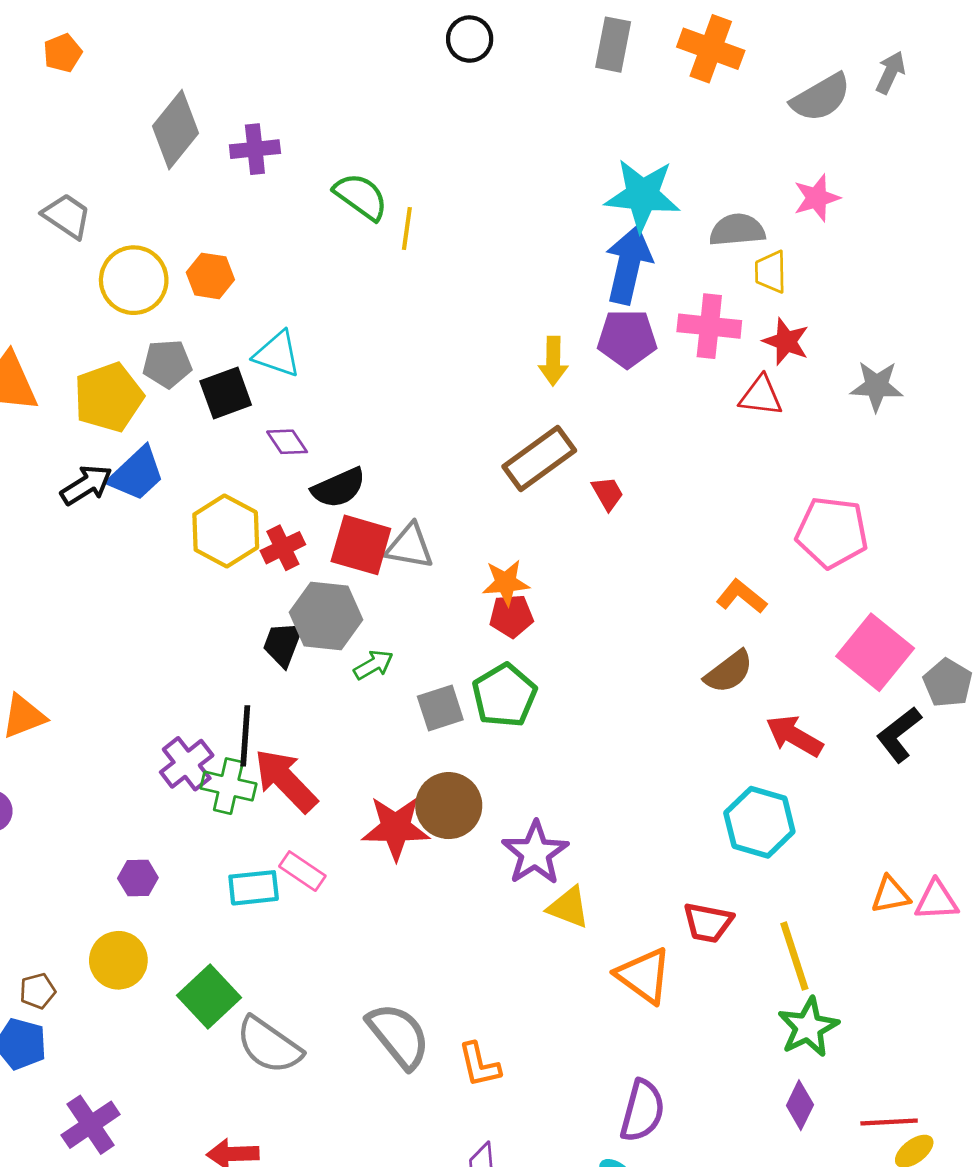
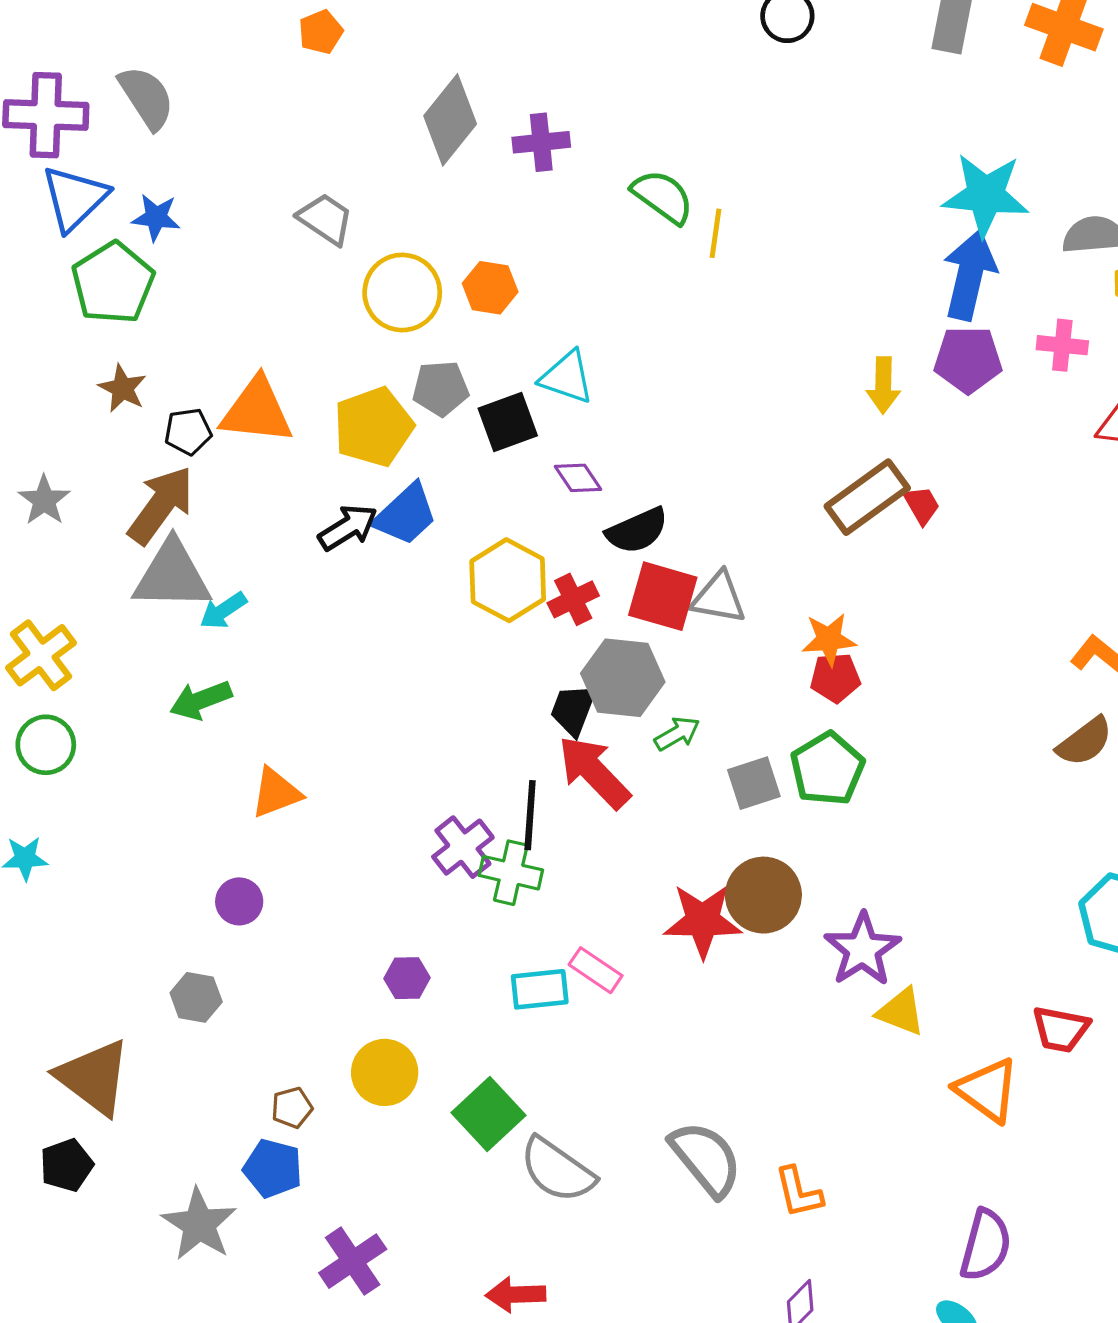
pink cross: (709, 326) -> (1062, 345), size x0.7
red trapezoid: (608, 493) -> (922, 505), moved
red arrow: (286, 780) -> (594, 772), moved

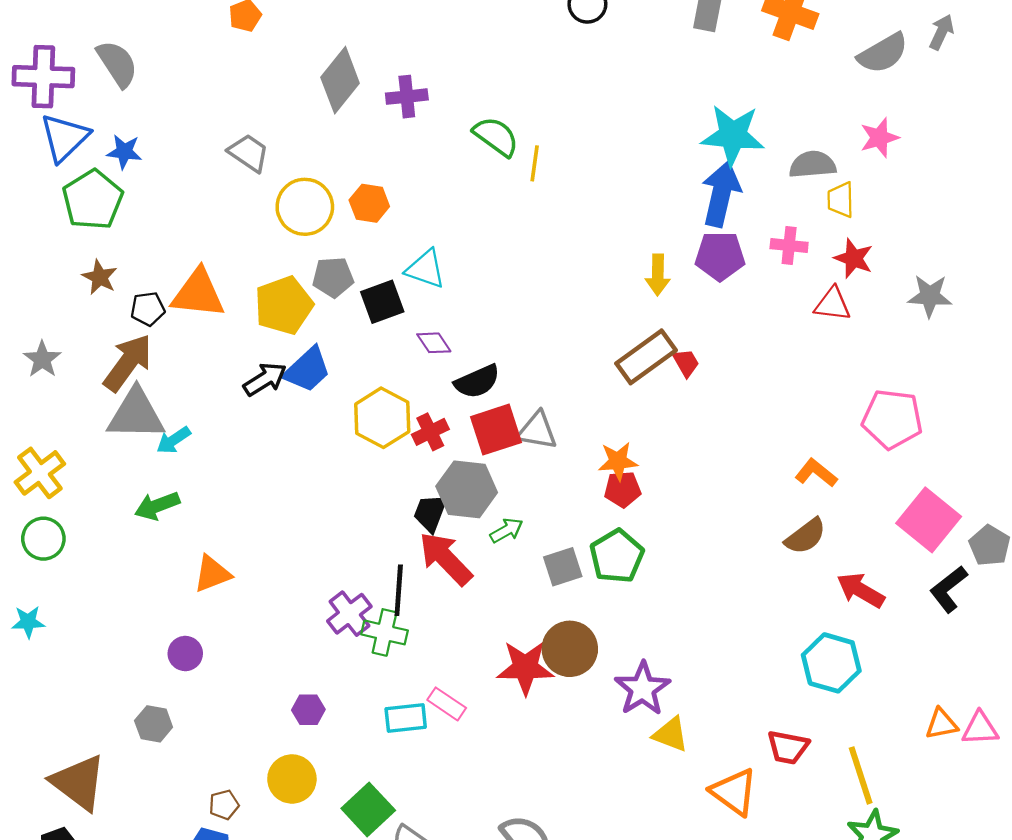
red square: (663, 596) -> (496, 430), turned -34

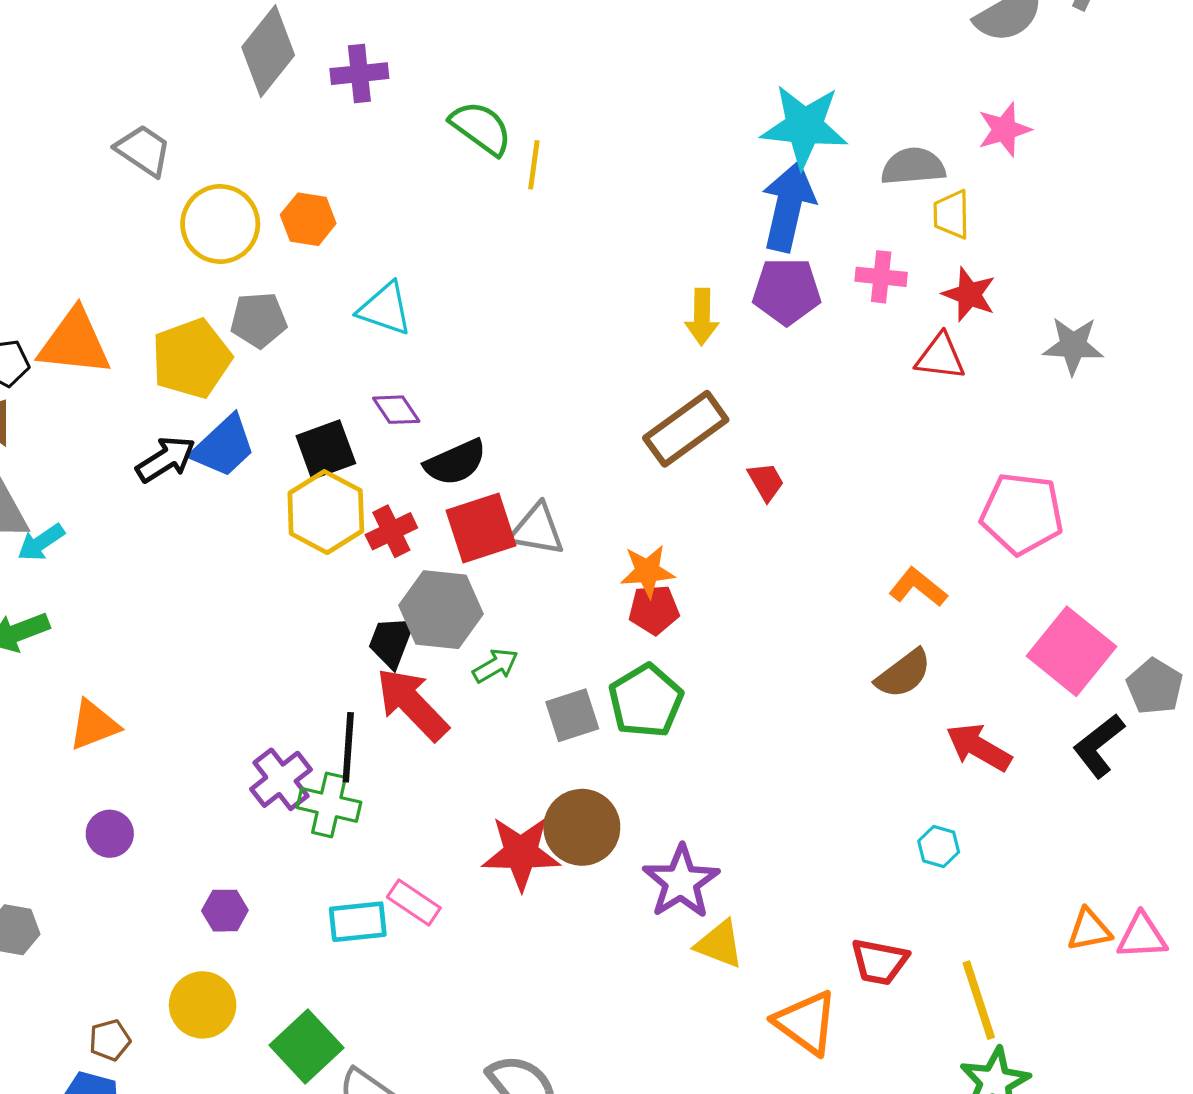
black square: (382, 302) -> (326, 450), moved
red trapezoid: (686, 363) -> (766, 482), moved
purple circle: (185, 654) -> (110, 834), moved
cyan hexagon: (831, 663) -> (939, 847), size x0.5

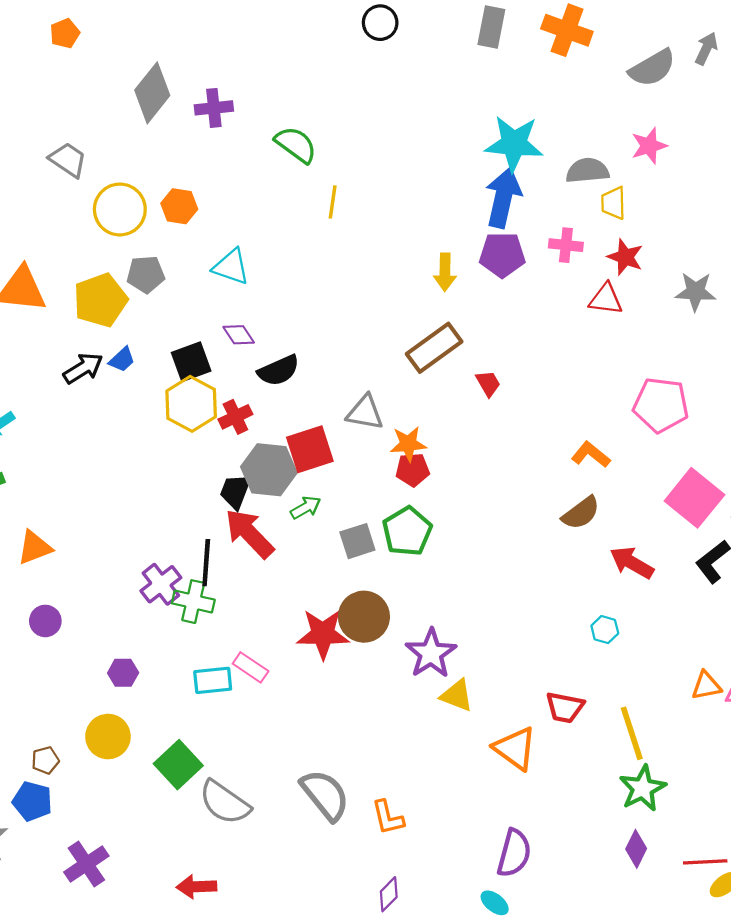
yellow line: (534, 165) -> (333, 202), moved
blue trapezoid: (223, 446) -> (122, 360), size x0.6
red square: (481, 528) -> (310, 449), moved
gray triangle: (537, 530) -> (365, 413), moved

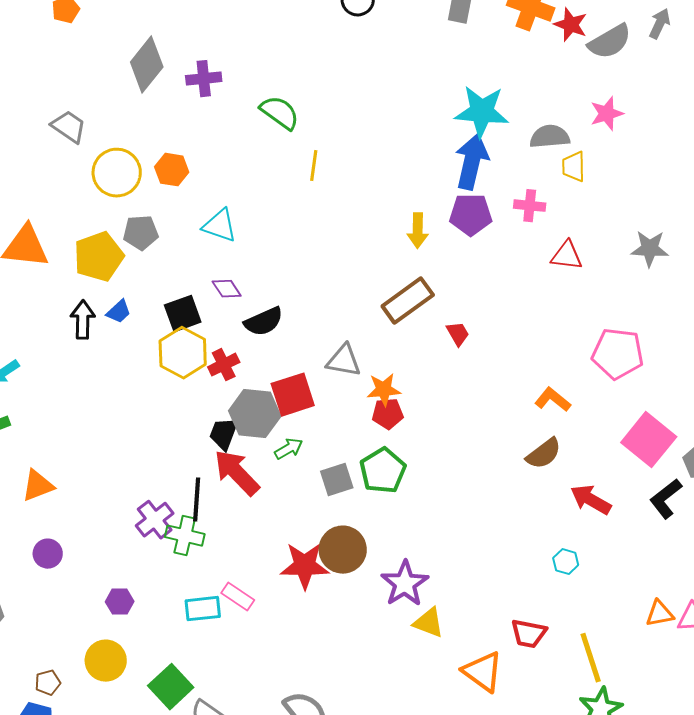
red star: (625, 257) -> (571, 25), moved
black arrow: (83, 368) -> (83, 320), turned -57

